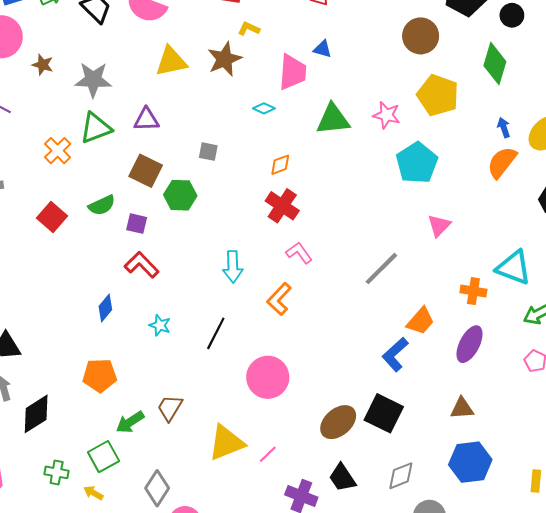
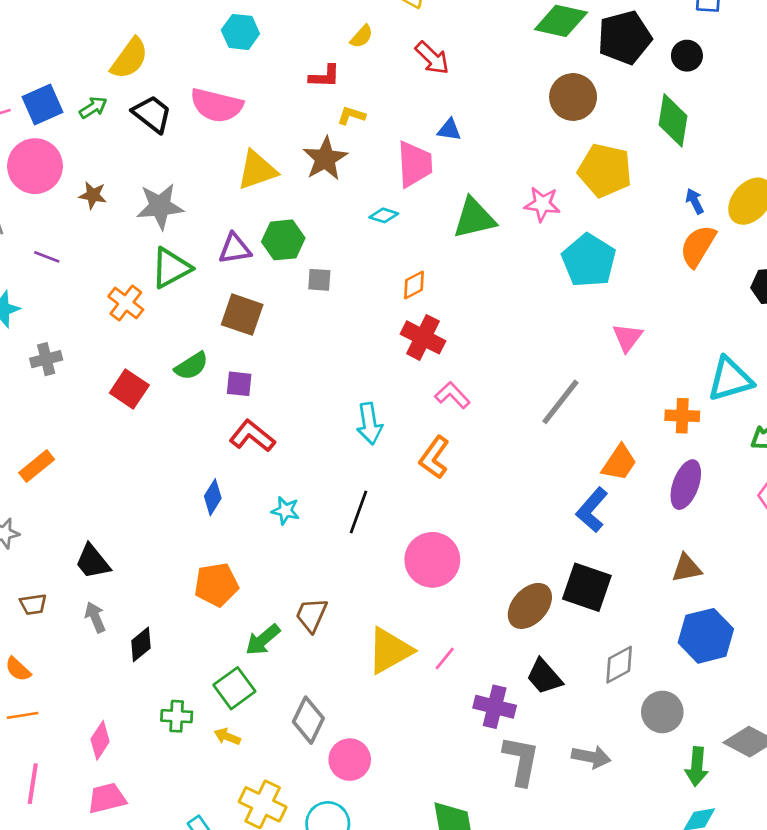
green hexagon: (180, 195) -> (283, 240), moved
cyan triangle: (514, 268) -> (730, 379), turned -30
black diamond: (36, 414) -> (141, 644), size x0.7

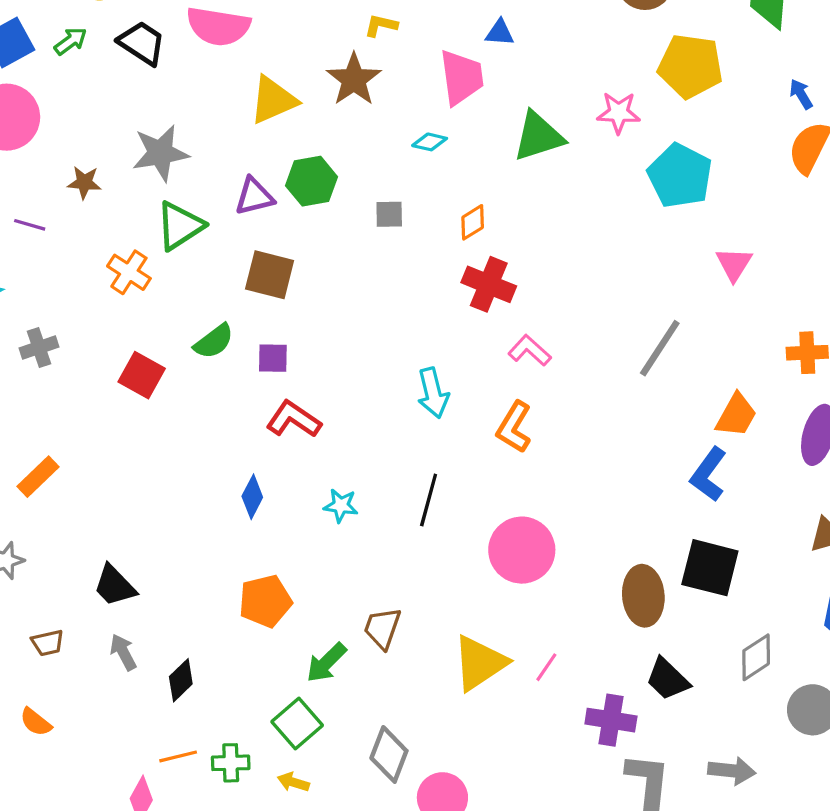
brown star: (93, 195) -> (84, 182), moved
gray square: (319, 280) -> (389, 214), moved
brown ellipse: (530, 606) -> (643, 596), turned -42
orange line: (23, 715) -> (178, 756), moved

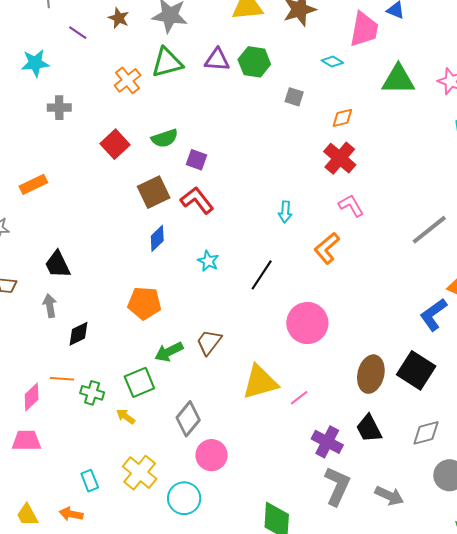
brown square: (270, 275) -> (154, 192), moved, turned 32
cyan arrow: (433, 393) -> (285, 212), size x0.7

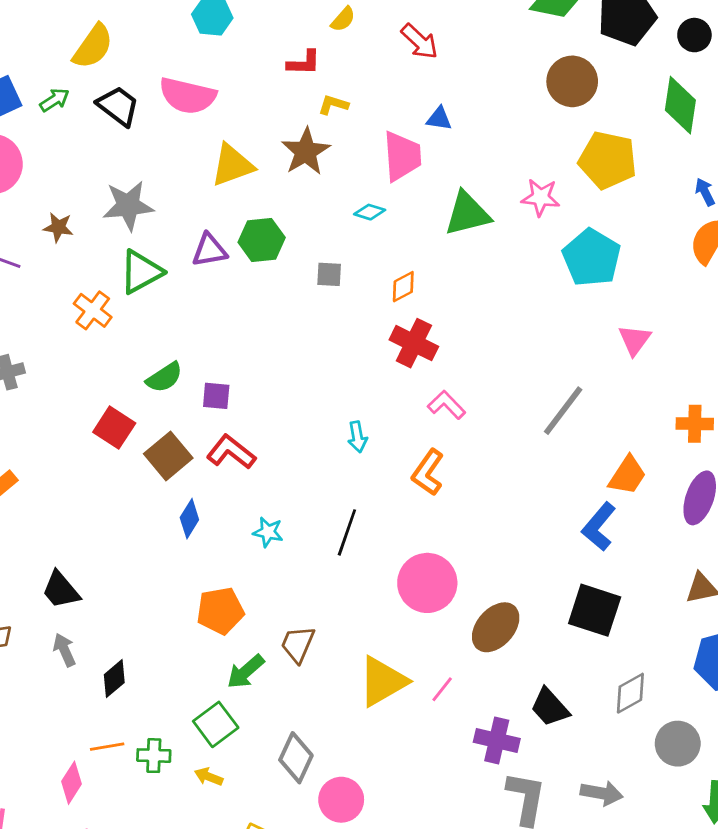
red square: (115, 144) -> (114, 428), moved
orange pentagon: (144, 303) -> (220, 611), moved
brown ellipse: (371, 374) -> (496, 627), moved, turned 42

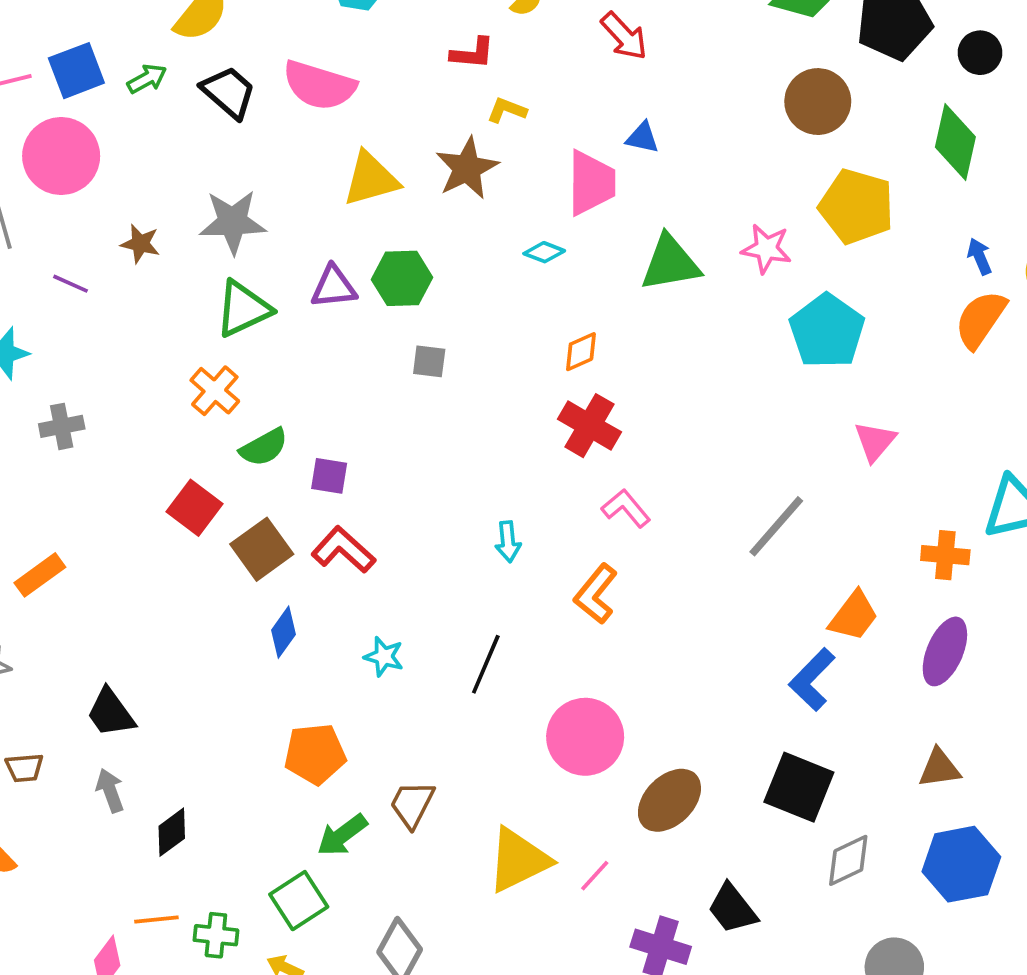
gray square: (329, 274) -> (429, 361), moved
orange cross: (93, 310) -> (215, 391), moved
gray diamond: (630, 693) -> (848, 860), moved

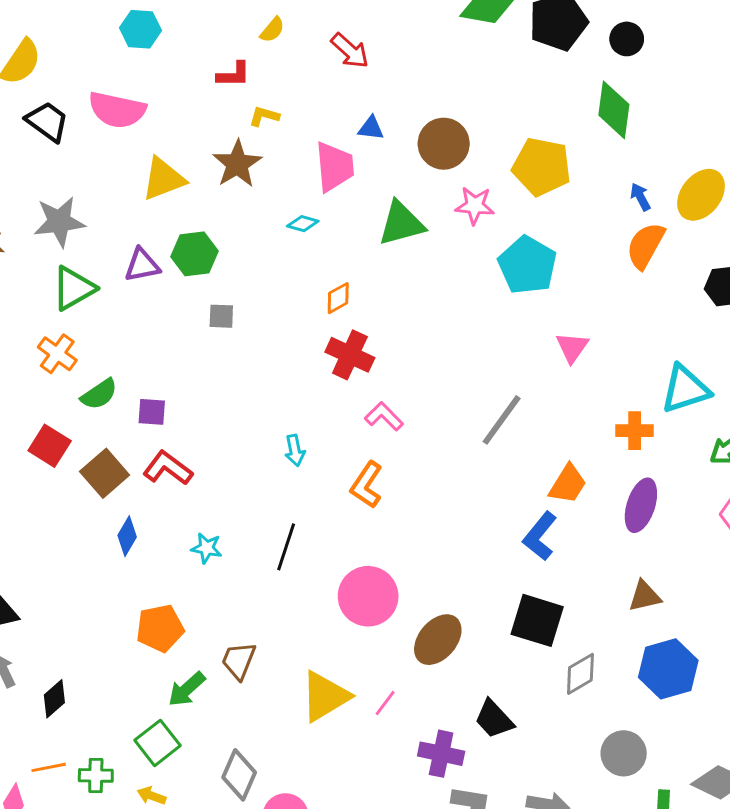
brown circle: (818, 102) -> (444, 144), moved

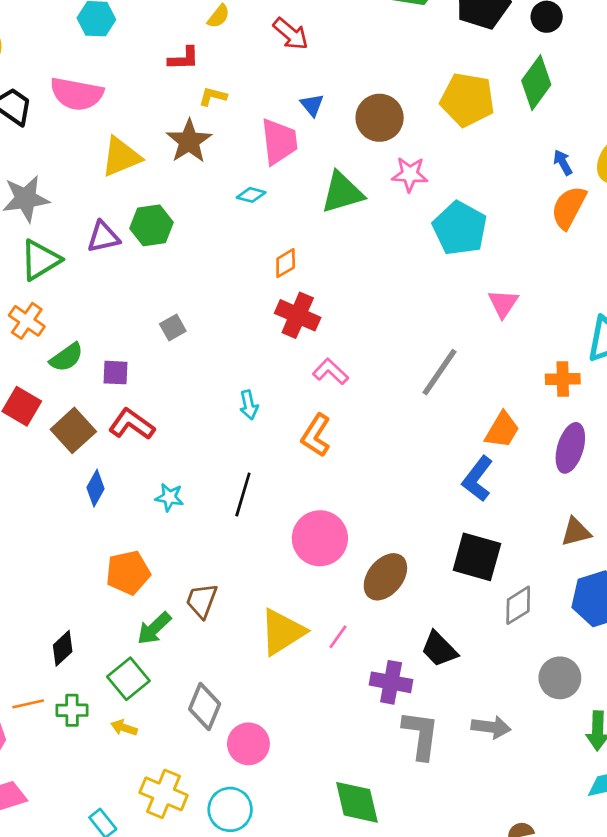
green diamond: (614, 110) -> (536, 83), turned 30
blue triangle: (371, 128) -> (312, 105), turned 45
yellow pentagon: (542, 167) -> (467, 100), moved
gray square: (221, 316) -> (173, 327), moved, turned -30
black diamond: (54, 699) -> (63, 648), moved

